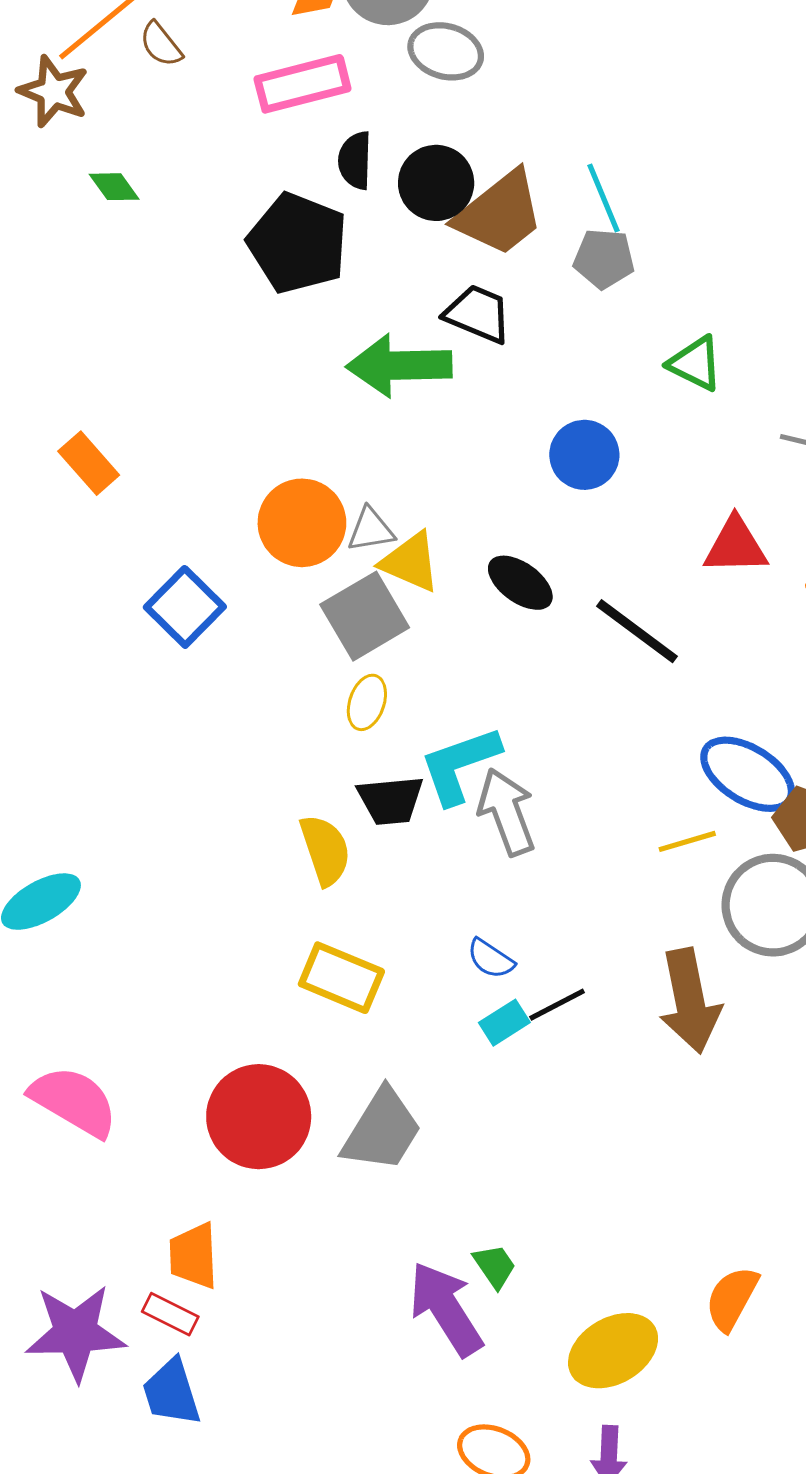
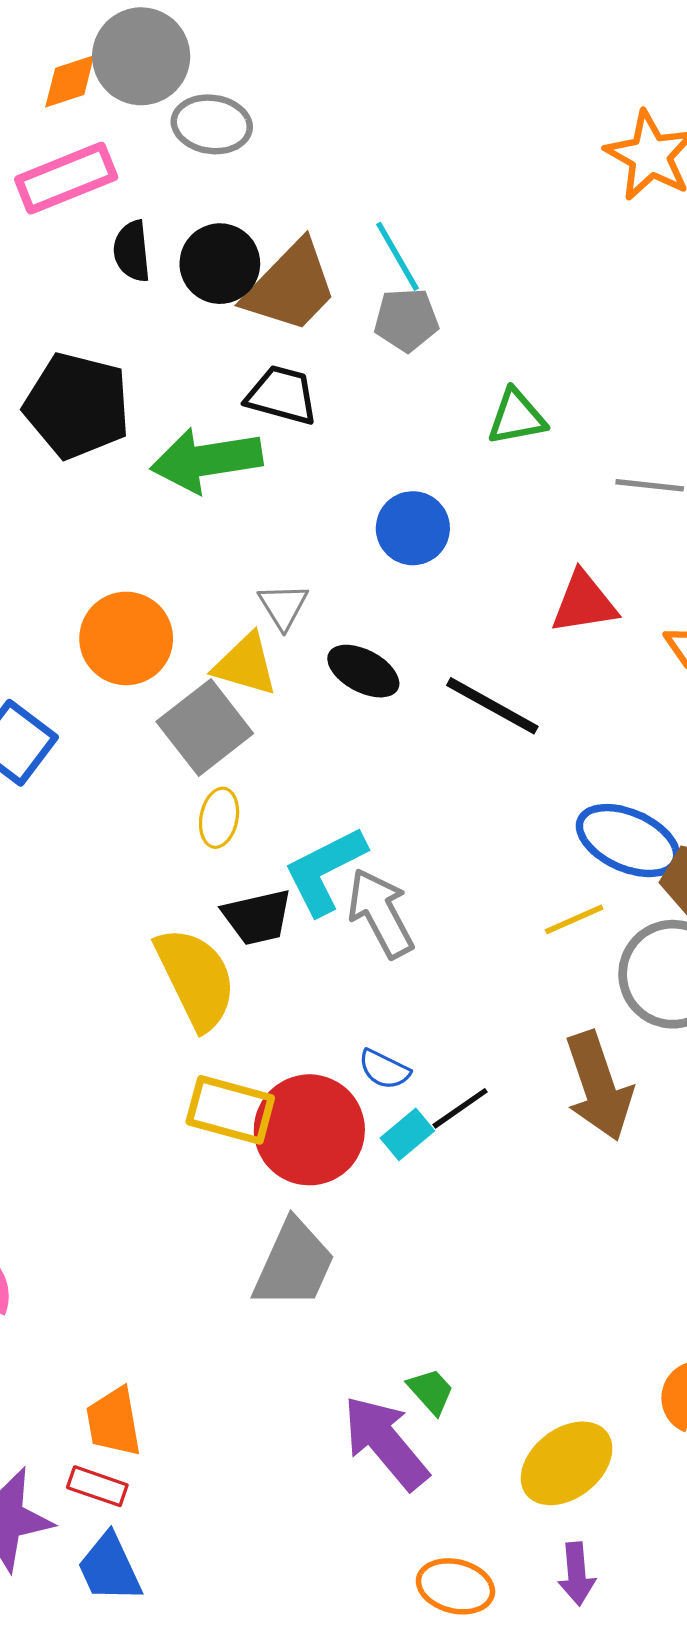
black pentagon: (298, 243) -> (77, 406), moved
green triangle: (695, 363) -> (517, 417), turned -30
gray triangle: (371, 530) -> (283, 606), moved, turned -45
yellow semicircle: (325, 850) -> (196, 978), size x1.4
red circle: (259, 1117) -> (309, 1130), moved

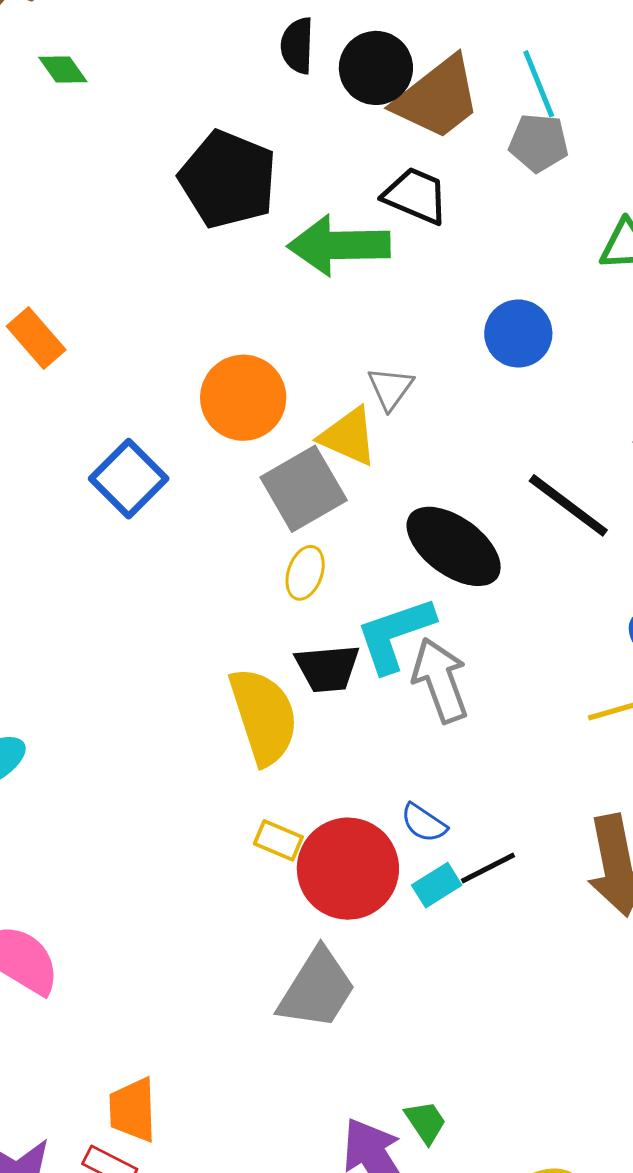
black ellipse: (363, 671) -> (454, 546), moved, size x1.5
yellow rectangle: (230, 1110) -> (278, 840), size x0.6

